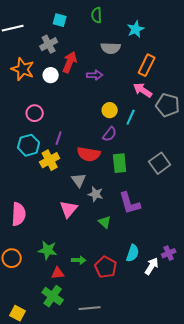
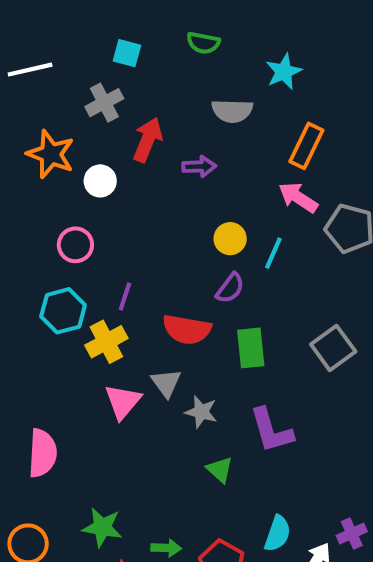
green semicircle: (97, 15) -> (203, 43), turned -77
white circle: (51, 75) -> (100, 181), moved
pink triangle: (69, 209) -> (123, 402), moved

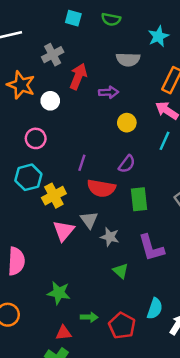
cyan square: (127, 53) -> (73, 18), moved
yellow circle: (230, 239) -> (127, 123), moved
cyan line: (273, 253) -> (164, 141), moved
purple line: (125, 296) -> (82, 163), moved
green star: (102, 527) -> (59, 293), moved

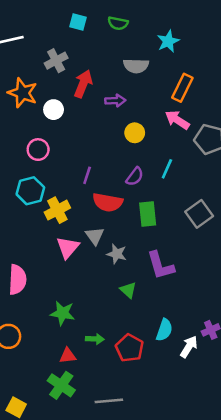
cyan line: (164, 141) -> (167, 169), moved

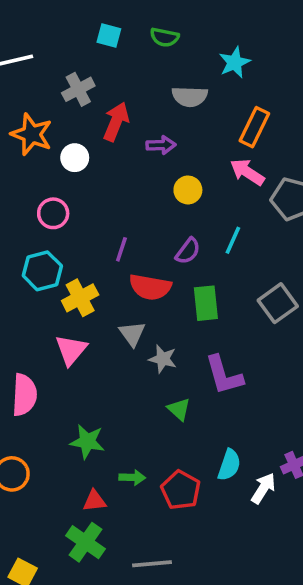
pink triangle: (68, 247) -> (71, 350), moved

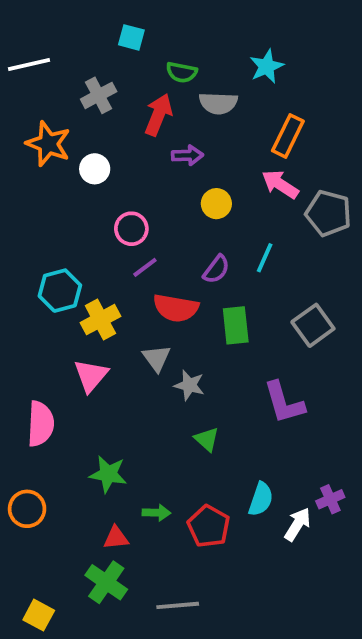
green semicircle: (165, 37) -> (182, 72), moved
red arrow: (116, 122) -> (158, 115), moved
pink circle: (53, 213) -> (131, 229), moved
purple line: (121, 249) -> (145, 267), turned 35
purple L-shape: (224, 375) -> (284, 403), moved

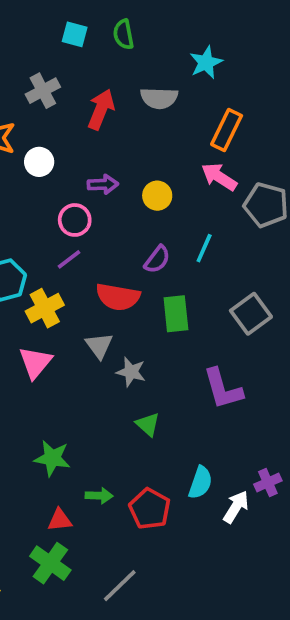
green semicircle: (182, 72) -> (123, 34), moved, turned 68
purple arrow: (187, 155) -> (103, 184), moved
purple line: (145, 267) -> (69, 259), moved
gray line: (178, 605) -> (120, 586), turned -39

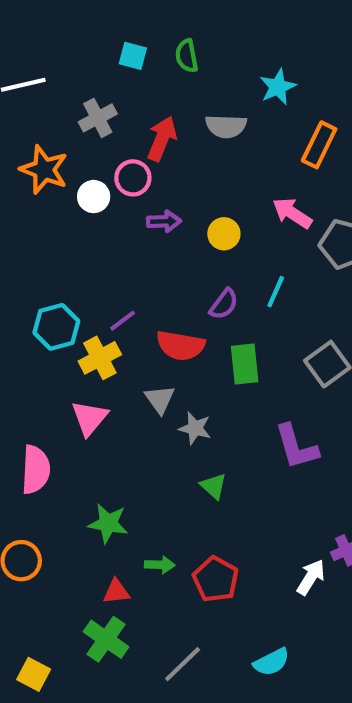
orange rectangle: (227, 130) -> (319, 145), moved
pink circle: (75, 220) -> (133, 178), moved
purple line: (69, 259) -> (123, 321), moved
cyan semicircle: (200, 483) -> (272, 662), moved, turned 44

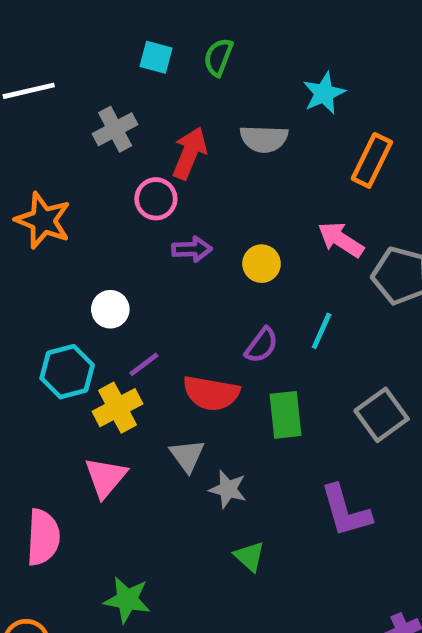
green semicircle: (187, 56) -> (218, 57), turned 32
orange star: (44, 170) -> (43, 220), moved
white circle: (94, 197) -> (110, 309), moved

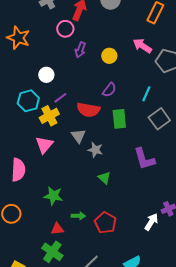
purple arrow: (192, 249) -> (80, 50), turned 112
cyan line: (322, 331) -> (146, 94), moved

